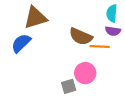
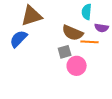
cyan semicircle: (112, 13) -> (87, 12), moved
gray square: (69, 86) -> (65, 52), moved

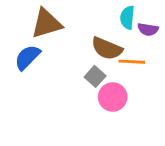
purple semicircle: (102, 28) -> (148, 29), moved
gray square: (65, 52) -> (95, 76), turned -32

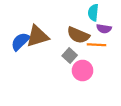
brown triangle: (47, 23) -> (37, 36), moved
purple semicircle: (148, 29) -> (104, 29), moved

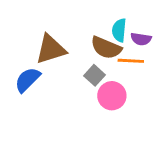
cyan semicircle: (93, 13) -> (119, 30), moved
blue semicircle: (20, 42) -> (27, 80), moved

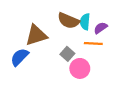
purple semicircle: (141, 39) -> (101, 28), turned 136
brown semicircle: (106, 48) -> (68, 21), moved

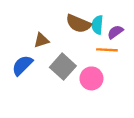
brown triangle: (36, 35) -> (41, 40), size x0.6
gray square: (67, 54) -> (63, 67), moved, size x1.5

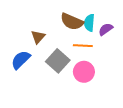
brown triangle: (41, 40) -> (38, 37), turned -32
orange line: (107, 50) -> (83, 46), moved

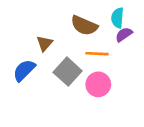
cyan semicircle: (89, 23) -> (117, 18), moved

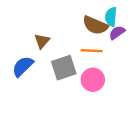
brown semicircle: (84, 26) -> (95, 25), moved
gray square: (68, 72) -> (64, 68), turned 30

